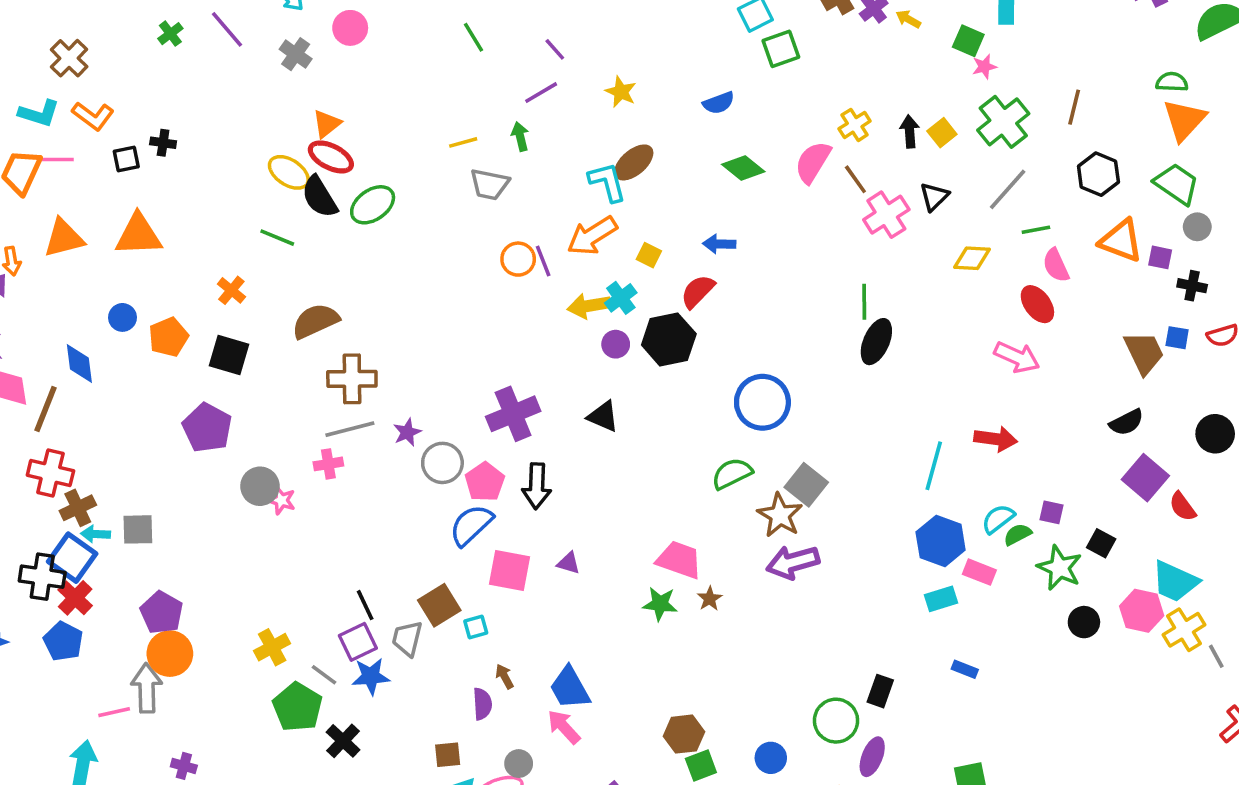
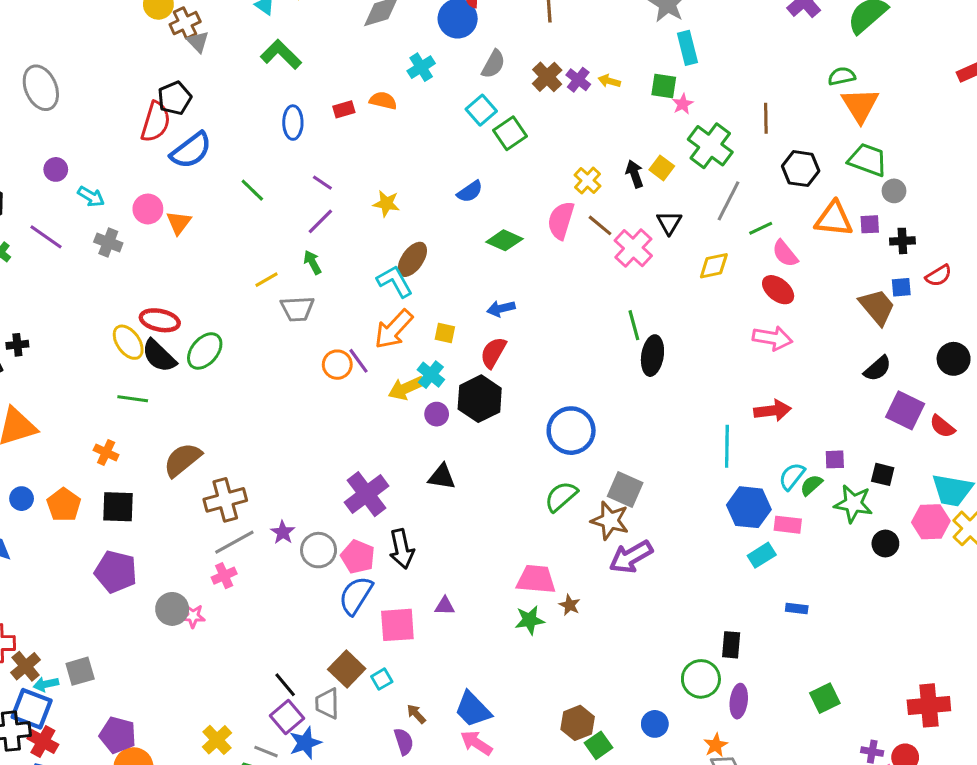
orange triangle: (327, 124) -> (179, 223), moved
yellow ellipse: (289, 172) -> (128, 342), turned 36

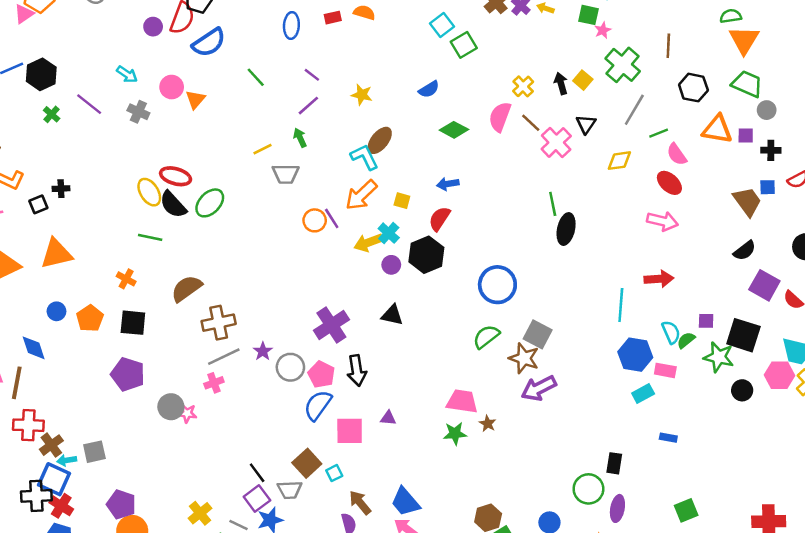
purple circle: (56, 169) -> (153, 27), moved
black square: (883, 474) -> (743, 335), size x1.8
cyan semicircle: (792, 476) -> (671, 332), turned 115
gray trapezoid: (327, 703) -> (290, 490), turned -95
brown arrow: (416, 714) -> (360, 503), size x1.5

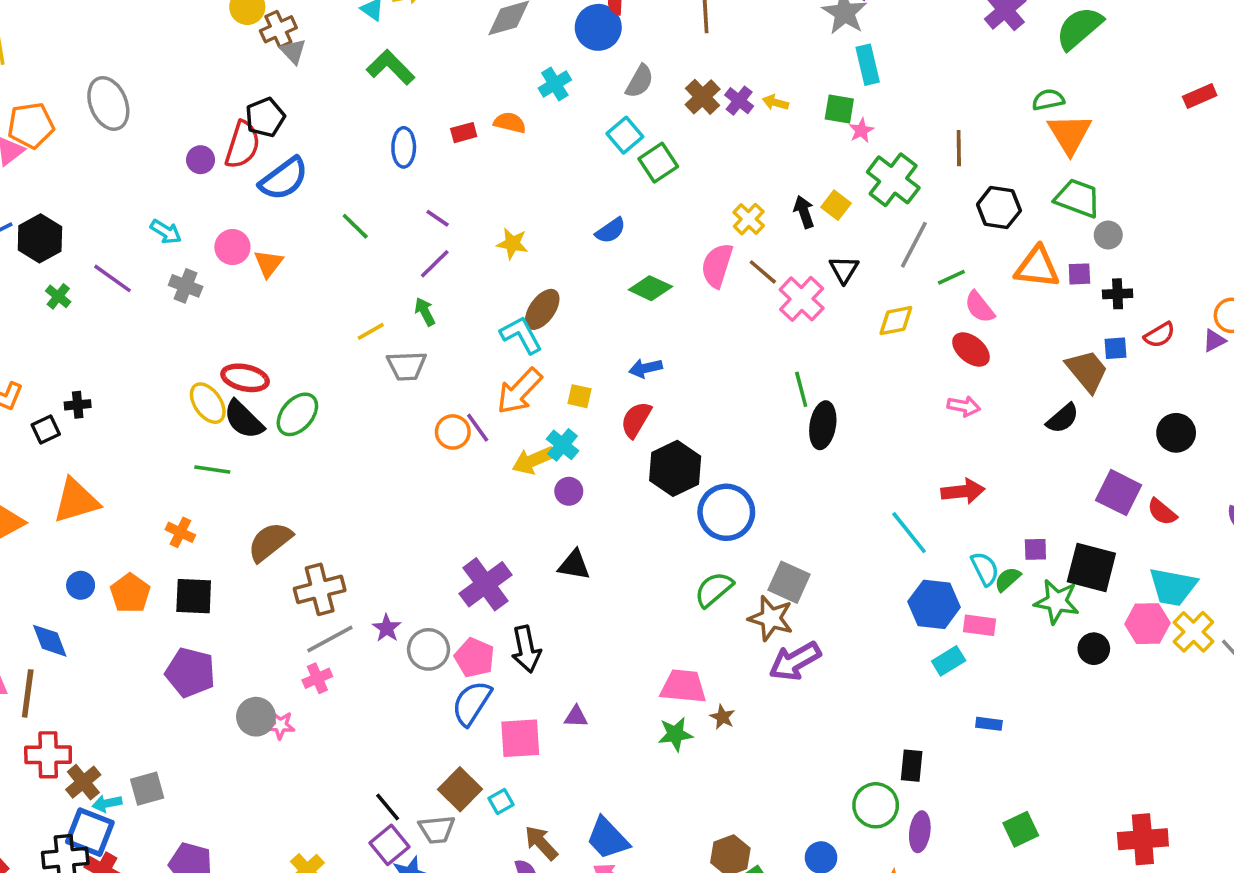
pink arrow: (662, 221) -> (964, 406), size x0.7
black semicircle: (745, 251) -> (1063, 418), moved
black hexagon: (426, 255) -> (675, 468), moved
cyan line: (621, 305) -> (909, 533), turned -40

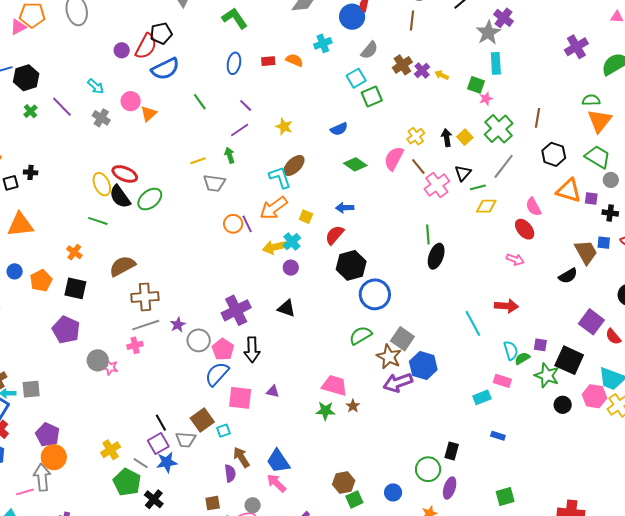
green line: (951, 277) -> (478, 187), moved
blue hexagon: (934, 604) -> (423, 366), moved

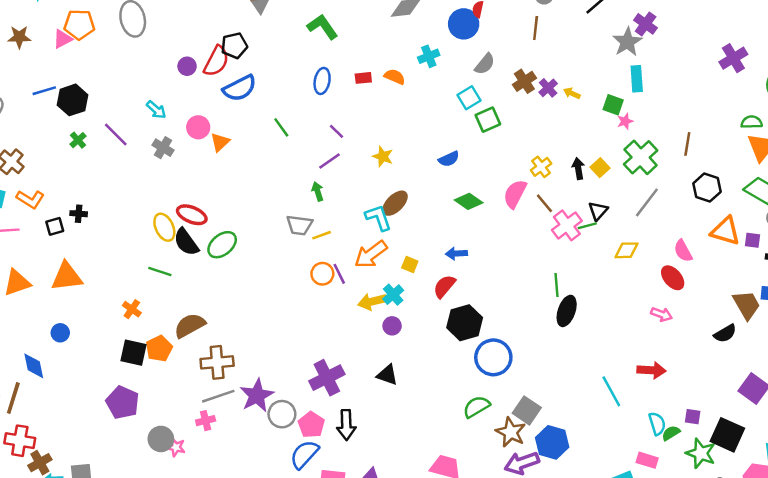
yellow line: (198, 161) -> (322, 235), moved
green line: (478, 187) -> (587, 226), moved
orange pentagon: (41, 281) -> (159, 348), moved
purple star: (178, 325) -> (257, 395), size x1.8

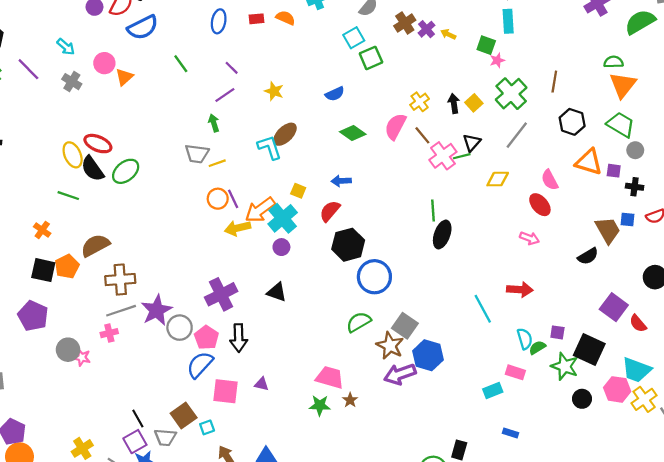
orange arrow: (371, 254) -> (260, 210), moved
cyan cross: (393, 295) -> (283, 218), size x1.5
yellow arrow: (372, 301) -> (238, 228), moved

